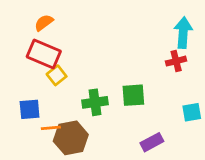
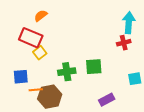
orange semicircle: (44, 23) -> (41, 16), moved

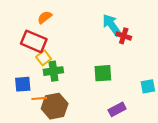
cyan arrow: (129, 23) -> (112, 25), moved, turned -40
red cross: (124, 43) -> (124, 36), moved, turned 32
green cross: (67, 72) -> (53, 71), moved

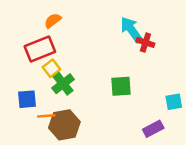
red rectangle: (34, 41) -> (40, 49), turned -45
green cross: (53, 71) -> (63, 84), turned -30
purple rectangle: (117, 109) -> (153, 129), moved

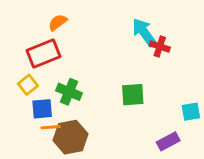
yellow square: (51, 68) -> (28, 85), moved
green cross: (63, 84) -> (69, 92), turned -30
blue square: (27, 99) -> (42, 109), moved

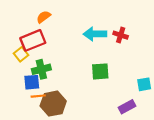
cyan arrow: (144, 32) -> (95, 34), moved, turned -55
yellow square: (28, 85) -> (21, 54), moved
green cross: (69, 92) -> (41, 69), moved, turned -36

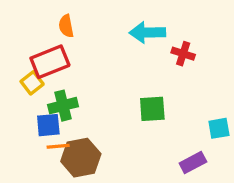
orange semicircle: (44, 17) -> (66, 26), turned -64
cyan arrow: (95, 34) -> (147, 32), moved

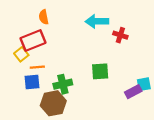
green cross: (63, 106) -> (63, 84), moved
orange line: (58, 146) -> (37, 67), moved
purple rectangle: (193, 162) -> (133, 92), moved

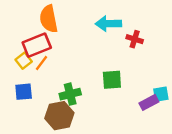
orange semicircle: (44, 17) -> (49, 19), size x1.6
orange line: (37, 67) -> (41, 63), moved, turned -48
blue square: (32, 82) -> (24, 92), moved

